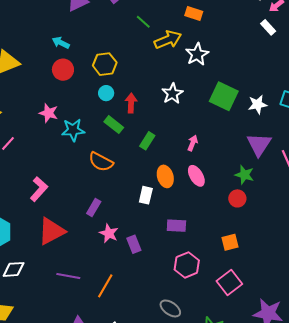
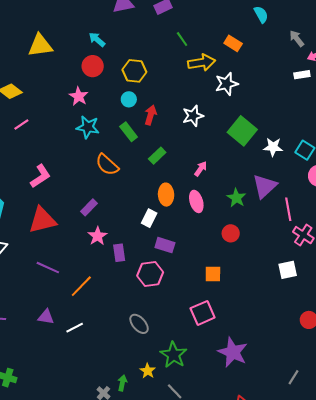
white rectangle: (268, 27) -> (302, 75), turned -70
pink star: (49, 113) -> (79, 96), moved
green star: (244, 175) -> (236, 198), moved
white rectangle: (146, 195) -> (149, 218), moved
pink hexagon: (187, 265) -> (150, 274), moved

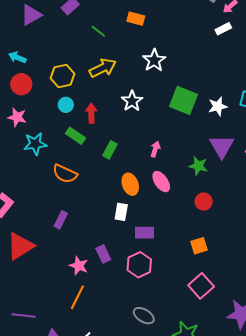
orange rectangle: (233, 43) -> (136, 19), moved
yellow arrow: (202, 63) -> (103, 68), moved
pink star: (98, 236) -> (79, 266), moved
purple line: (48, 268) -> (23, 315), moved

